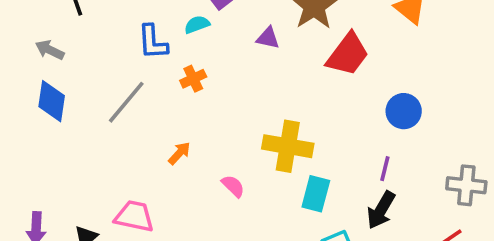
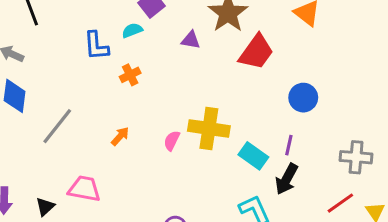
gray line: (126, 102) -> (57, 126), moved
pink semicircle: (233, 186) -> (172, 141), moved, turned -108
cyan rectangle: (316, 194) -> (253, 156), moved, turned -68

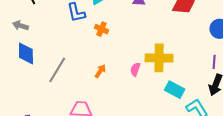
orange cross: (130, 75) -> (101, 29), turned -32
cyan rectangle: (253, 156) -> (175, 90), moved

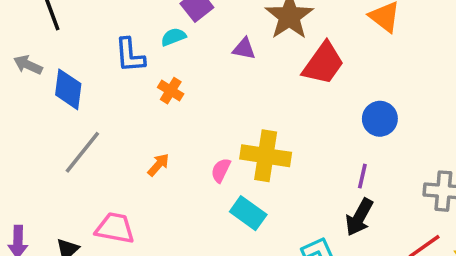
blue diamond: (26, 53) -> (68, 89), moved
cyan rectangle: (175, 90) -> (248, 213), moved

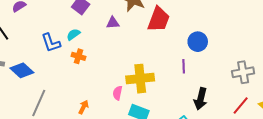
cyan semicircle: (173, 37) -> (73, 34), moved
blue diamond: (68, 89) -> (22, 70), turned -40
orange arrow: (158, 165) -> (84, 107), moved
purple line: (362, 176) -> (184, 66), moved

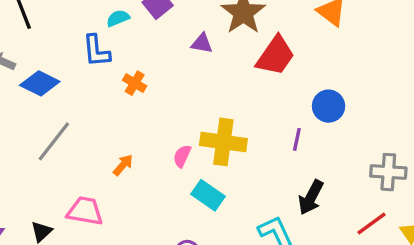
cyan semicircle: (73, 34) -> (118, 18), moved
blue diamond: (22, 70) -> (40, 83), turned -30

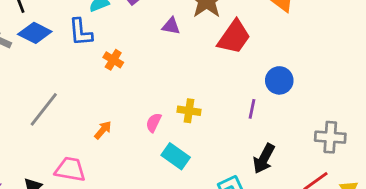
blue diamond: (40, 83) -> (35, 33), moved
yellow cross: (223, 142) -> (189, 111), size x0.6

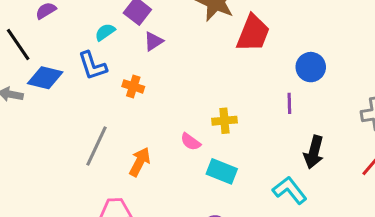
purple triangle: (171, 26) -> (153, 41), moved, turned -30
gray line: (44, 109) -> (96, 146), moved
pink semicircle: (154, 123) -> (191, 142), turned -66
orange arrow: (103, 130) -> (140, 162), size x1.4

